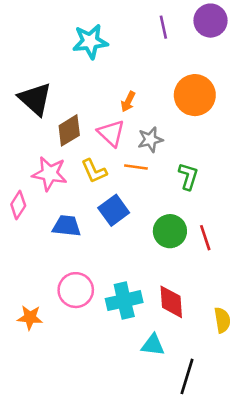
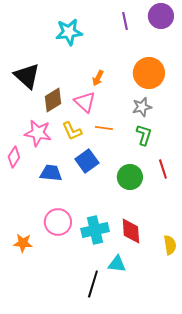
gray star: (150, 140) -> (142, 107), moved
red line: (205, 238) -> (163, 169), moved
black line: (187, 376) -> (93, 284), moved

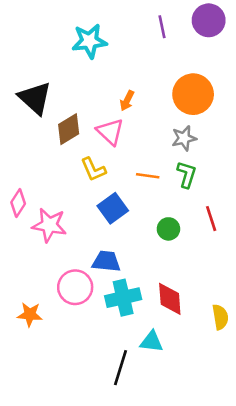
orange line: (104, 128) -> (148, 176), moved
pink star: (38, 133) -> (49, 225), moved
blue trapezoid: (51, 173) -> (106, 261), moved
green circle: (130, 177) -> (168, 229), size x0.7

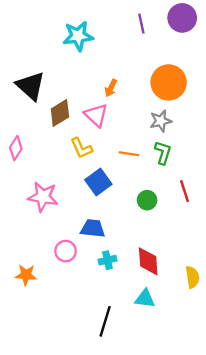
pink diamond: (18, 203) -> (16, 148), moved
pink circle: (75, 287) -> (66, 251), size x0.7
cyan cross: (123, 298) -> (107, 260), size x0.6
cyan triangle: (152, 342) -> (145, 299), moved

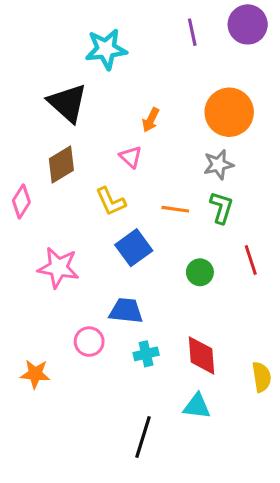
black triangle: (30, 86) -> (68, 103), moved
brown diamond: (60, 113) -> (61, 165), moved
pink triangle: (96, 115) -> (131, 157), size x0.7

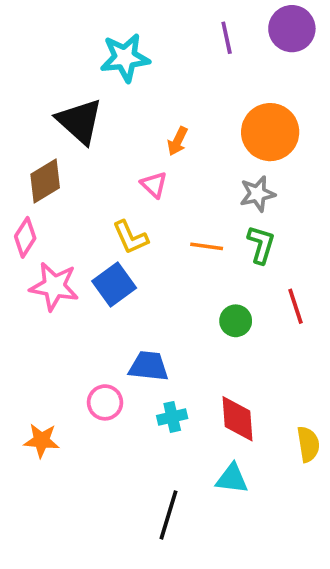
brown diamond: (61, 165) -> (45, 181), moved
blue square: (134, 248) -> (114, 284), moved
pink star: (58, 268) -> (54, 286), moved

